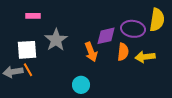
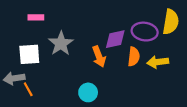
orange line: (28, 70) -> (28, 89), moved

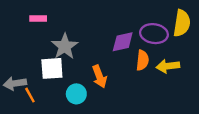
white square: (29, 54) -> (52, 68), moved
orange arrow: (99, 57) -> (100, 77), moved
cyan circle: (88, 92) -> (76, 94), moved

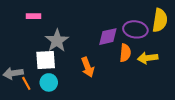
cyan circle: (76, 94) -> (49, 82), moved

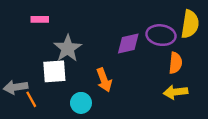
orange semicircle: (125, 53) -> (175, 63), moved
yellow arrow: (148, 58) -> (175, 92), moved
cyan circle: (49, 82) -> (81, 103), moved

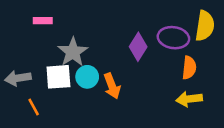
purple diamond: (128, 44) -> (138, 47), turned -45
gray arrow: (16, 87) -> (18, 78), moved
cyan circle: (81, 103) -> (87, 77), moved

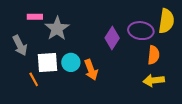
gray star: (73, 52) -> (57, 28), moved
gray arrow: (18, 78) -> (20, 45), moved, turned -108
orange line: (34, 107) -> (34, 79), moved

